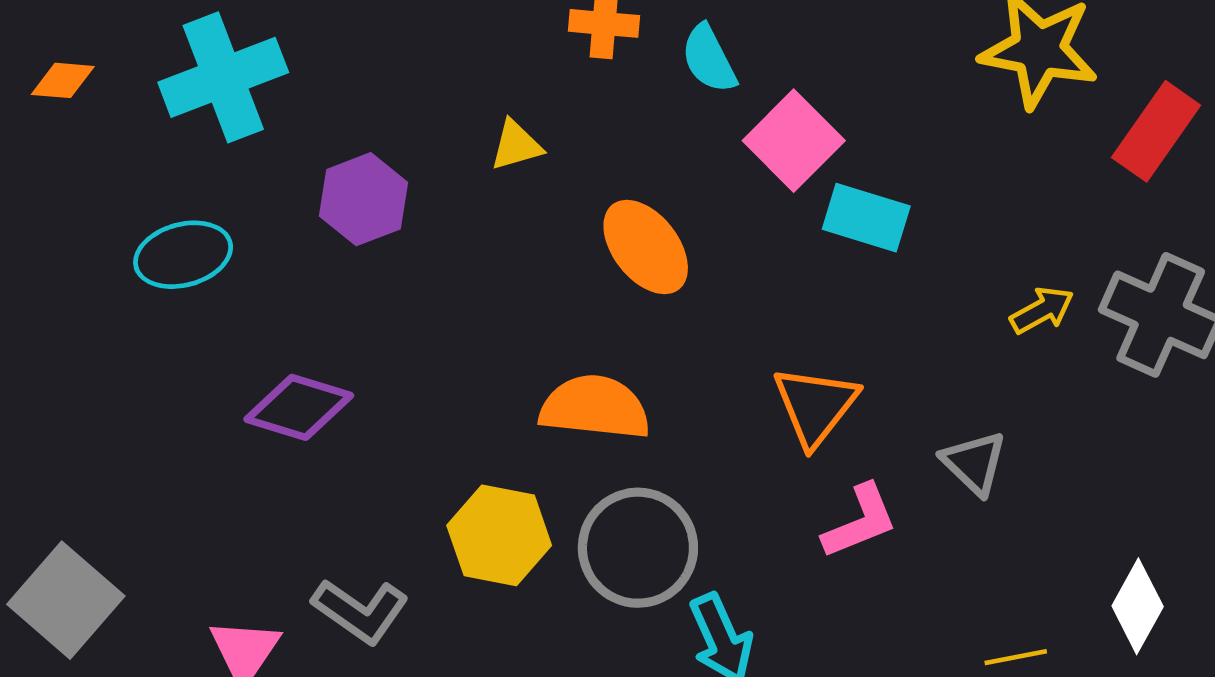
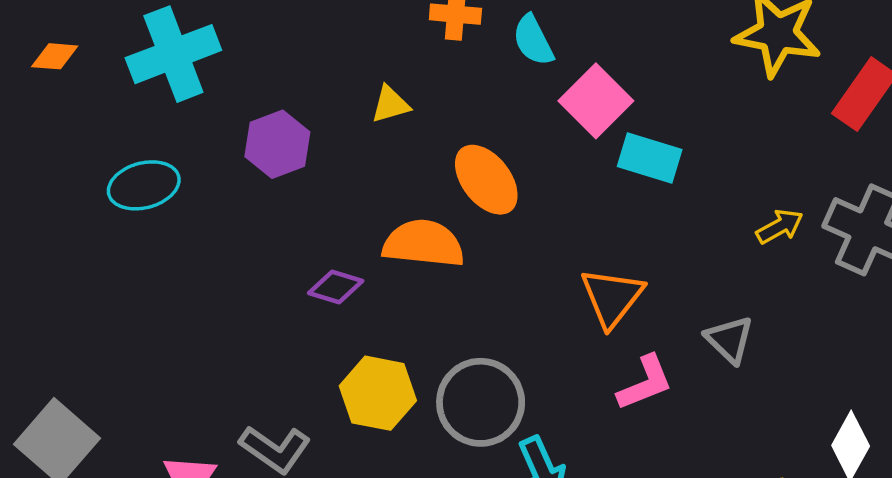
purple diamond: (299, 407) -> (336, 287), moved, size x0.7
orange semicircle: (595, 407) -> (423, 244), moved

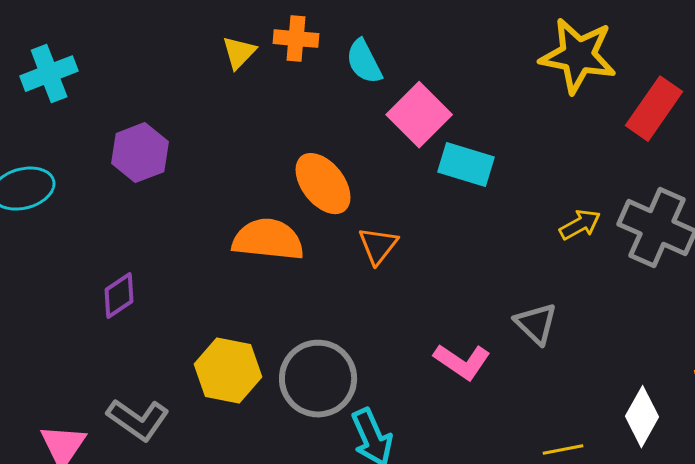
cyan cross: (173, 54) -> (49, 74), size x0.7
yellow triangle: (390, 104) -> (239, 53), moved, turned -30
purple diamond: (336, 287) -> (119, 296), moved, turned -51
orange triangle: (612, 297) -> (378, 246), moved, size x0.7
pink L-shape: (645, 383) -> (462, 362), turned 56

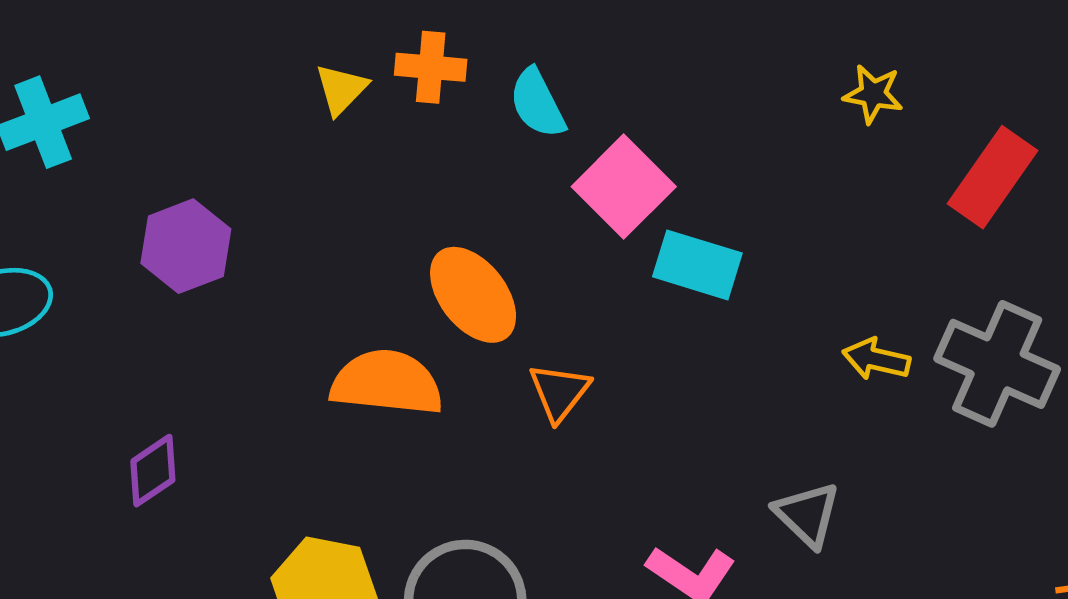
yellow star: (578, 56) -> (873, 94), size x0.5
yellow arrow: (580, 225) -> (876, 359), turned -138

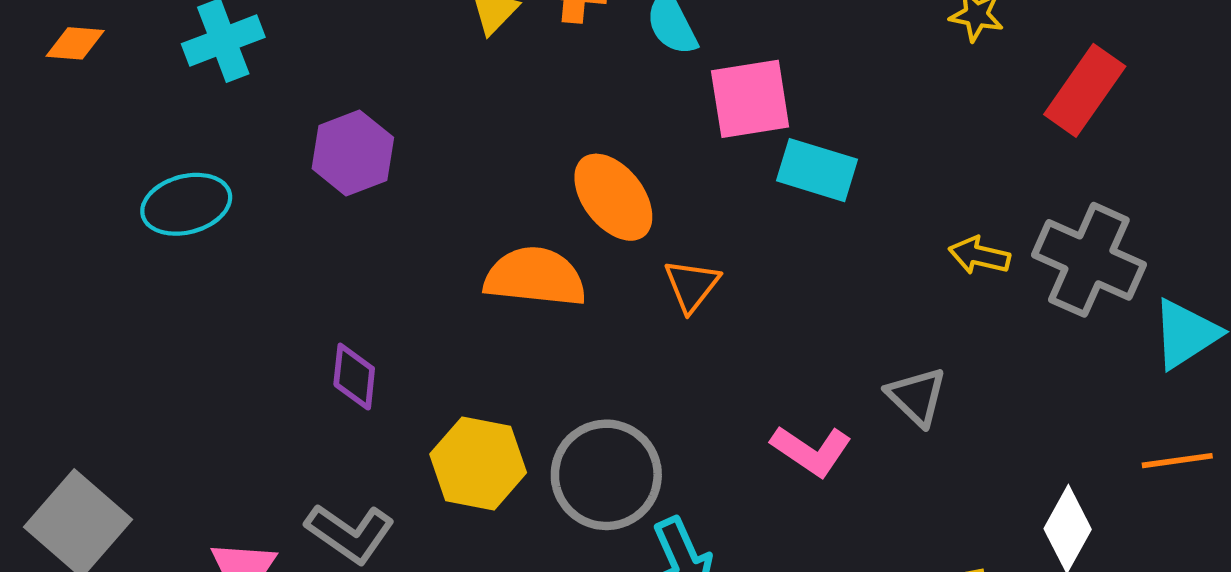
pink square: (624, 187) -> (750, 99), turned 36
purple diamond: (153, 471) -> (354, 377), moved, turned -50

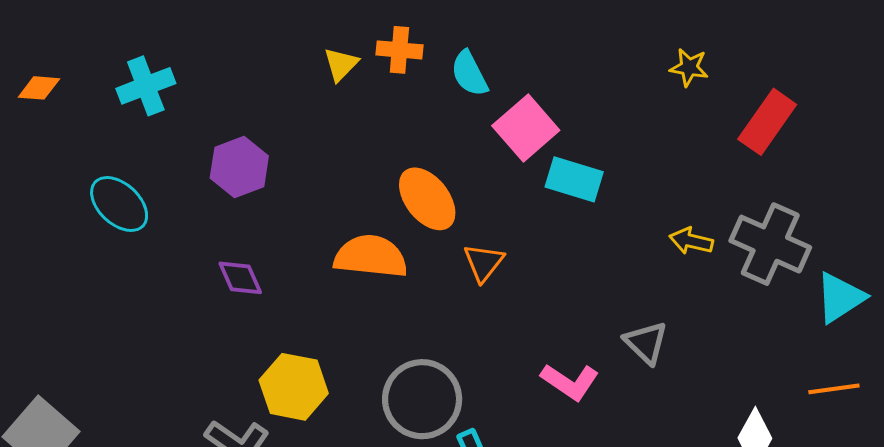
pink square: (750, 99) -> (526, 128), turned -32
cyan ellipse: (186, 204) -> (119, 204), turned 58
purple diamond: (354, 377) -> (240, 278), moved, turned -30
yellow hexagon: (478, 463) -> (294, 387), moved

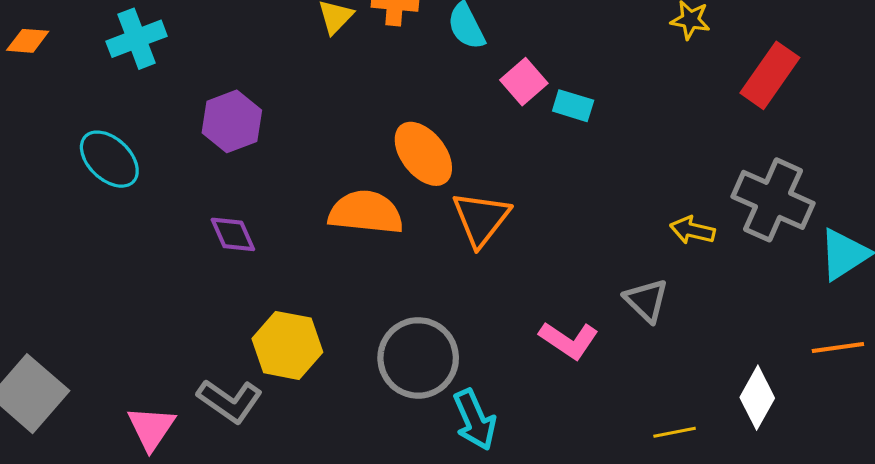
pink square: (526, 128) -> (524, 82), size x0.7
cyan rectangle: (574, 179) -> (573, 106), moved, size x0.7
yellow arrow: (691, 241) -> (692, 230), moved
orange triangle: (484, 263) -> (481, 219), size x1.4

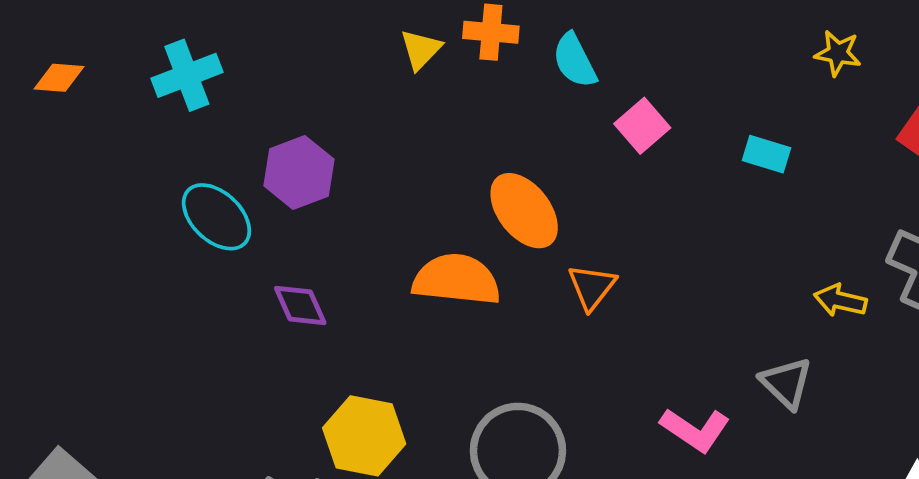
cyan rectangle: (573, 106) -> (767, 154), moved
cyan ellipse: (109, 159) -> (216, 217), moved
orange triangle: (481, 219) -> (592, 287), size x0.7

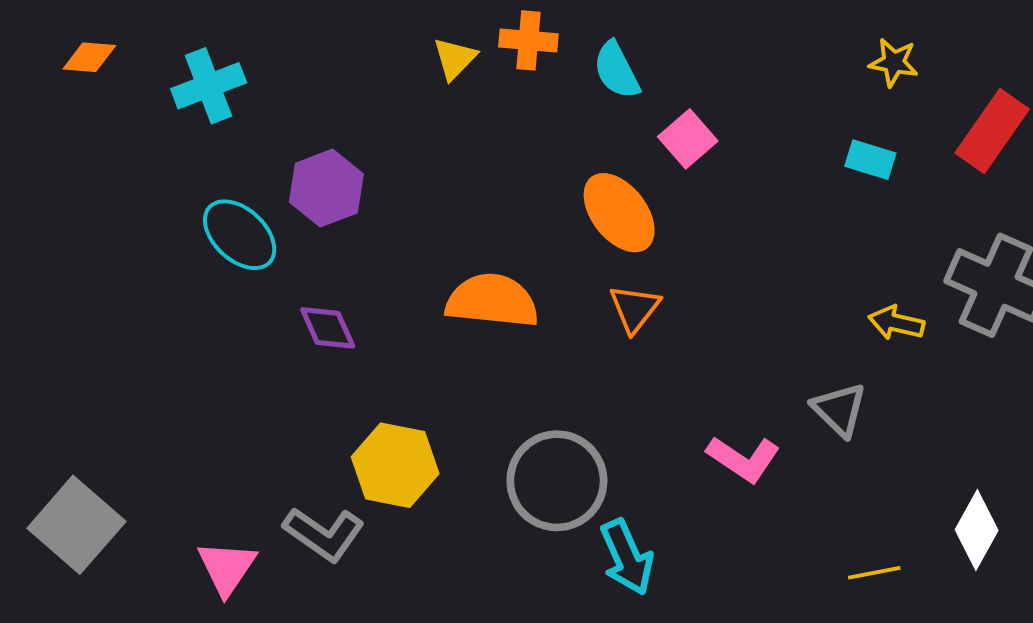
orange diamond: (59, 78) -> (89, 57), moved
cyan rectangle: (767, 154) -> (870, 160), moved
orange ellipse: (524, 211) -> (619, 213), moved

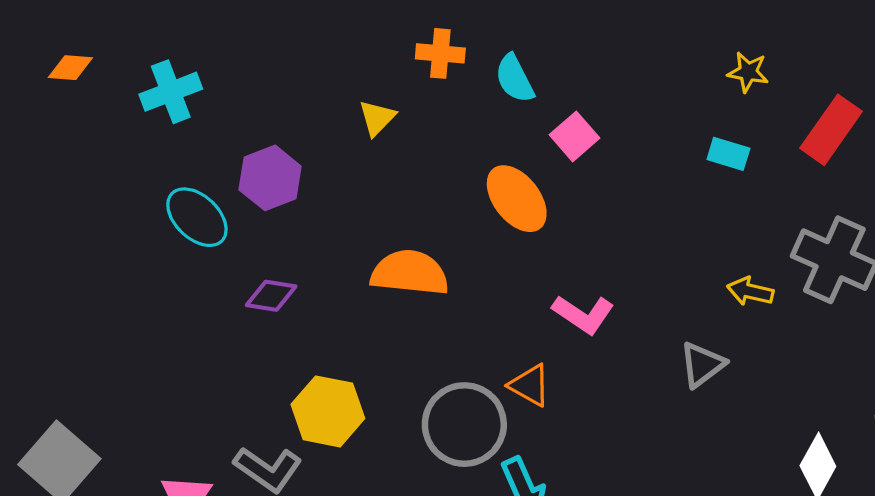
yellow triangle: (455, 59) -> (377, 118), moved
orange triangle: (635, 309) -> (530, 385), moved, turned -39
purple diamond: (328, 328) -> (271, 296), turned -57
gray triangle: (839, 410) -> (702, 364), turned 39
pink L-shape: (743, 459) -> (583, 314), moved

